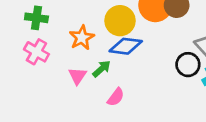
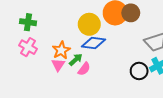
orange star: (82, 38) -> (61, 50), moved
black circle: (188, 65) -> (139, 71), moved
pink semicircle: (116, 97) -> (84, 69), moved

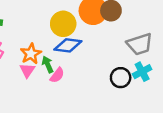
green arrow: (76, 60) -> (48, 64), turned -72

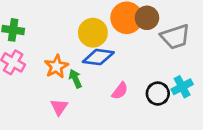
gray trapezoid: (140, 44) -> (175, 37), moved
pink triangle: (27, 70) -> (59, 107), moved
pink semicircle: (57, 75) -> (120, 91), moved

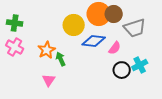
blue diamond: (98, 57) -> (94, 41), moved
pink semicircle: (120, 91) -> (115, 48), moved

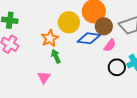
brown circle: (114, 14) -> (104, 26), moved
orange star: (47, 50) -> (50, 38), moved

